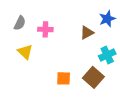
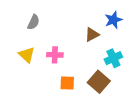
gray semicircle: (20, 23) -> (33, 22), moved
pink cross: (45, 29) -> (55, 55), moved

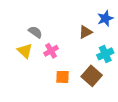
gray semicircle: (33, 22) -> (35, 32), moved, turned -80
pink cross: (55, 55) -> (51, 51), turned -32

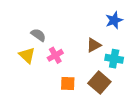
brown triangle: (85, 32) -> (94, 45), moved
cyan cross: (105, 54) -> (114, 59), turned 35

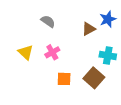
gray semicircle: (38, 35) -> (48, 21), moved
brown triangle: (94, 45) -> (89, 29), moved

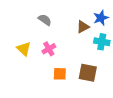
cyan cross: (108, 55) -> (102, 42), moved
brown square: (94, 78) -> (88, 73), turned -30

